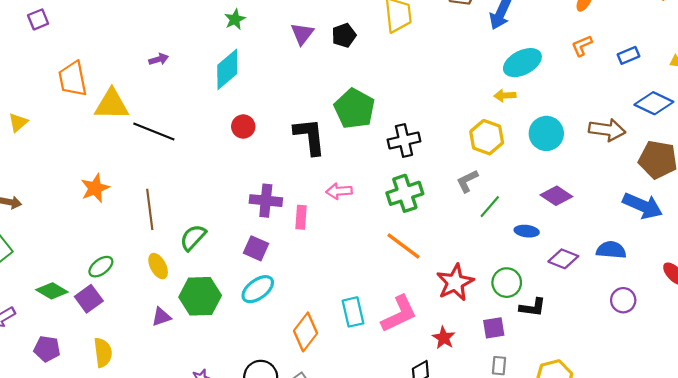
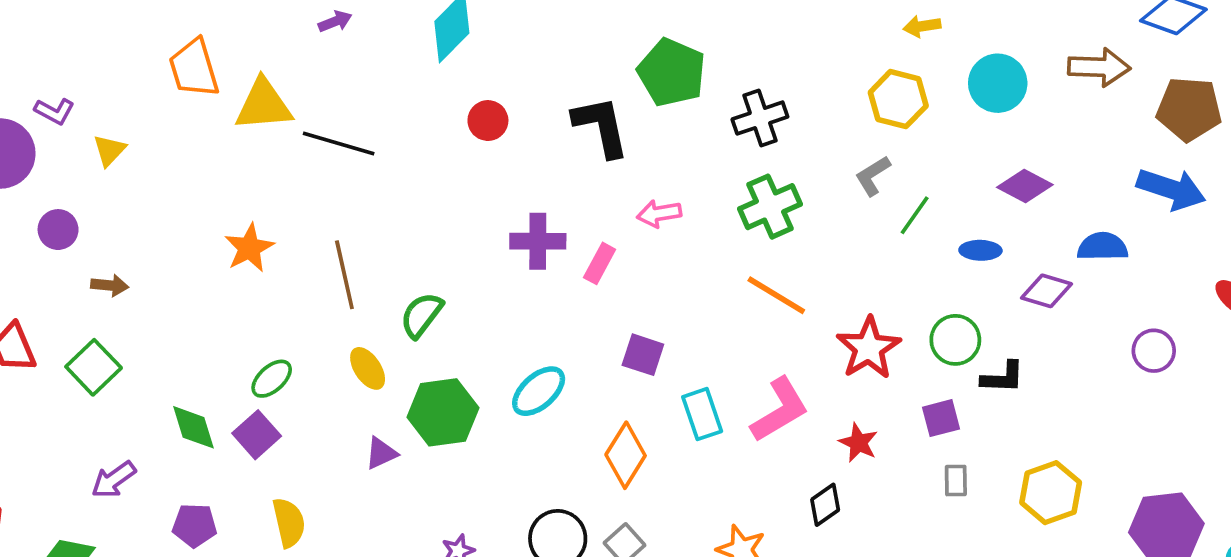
pink rectangle: (301, 217) -> (600, 263), turned 30
purple square: (256, 248) -> (643, 355), moved
blue semicircle: (611, 250) -> (1103, 247), moved
green diamond: (52, 291) -> (193, 427), turned 48

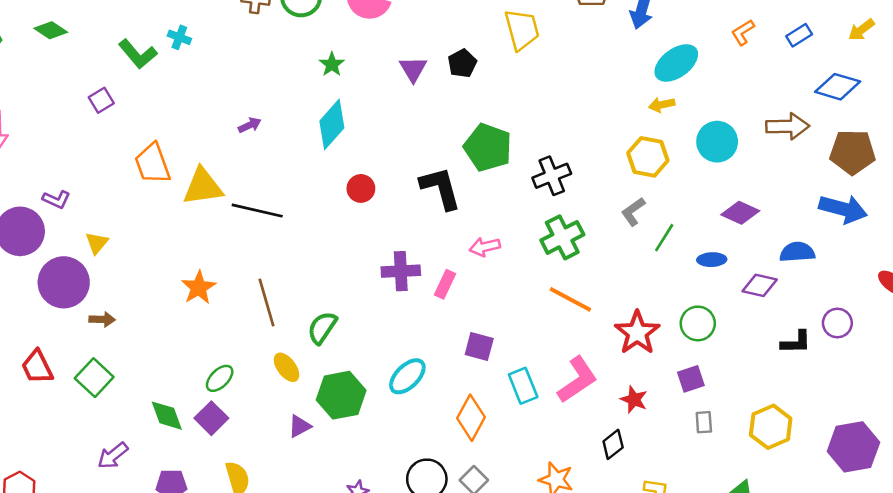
yellow triangle: (109, 150) -> (97, 243), moved
purple circle: (58, 230) -> (64, 282), size x1.8
black L-shape: (1003, 377) -> (796, 342), moved

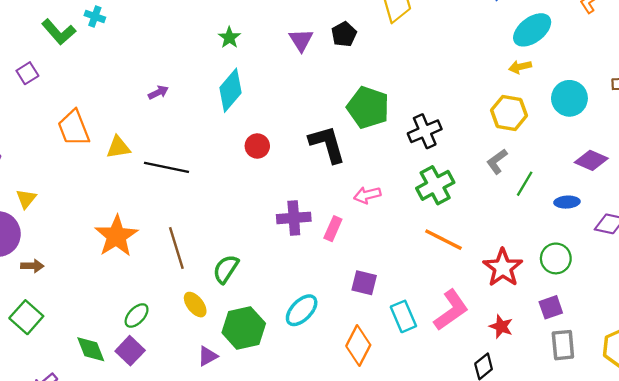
yellow triangle: (203, 187) -> (118, 147), size x0.7
orange star: (199, 288) -> (116, 236), size x1.4
gray rectangle: (704, 422) -> (563, 345), size x1.5

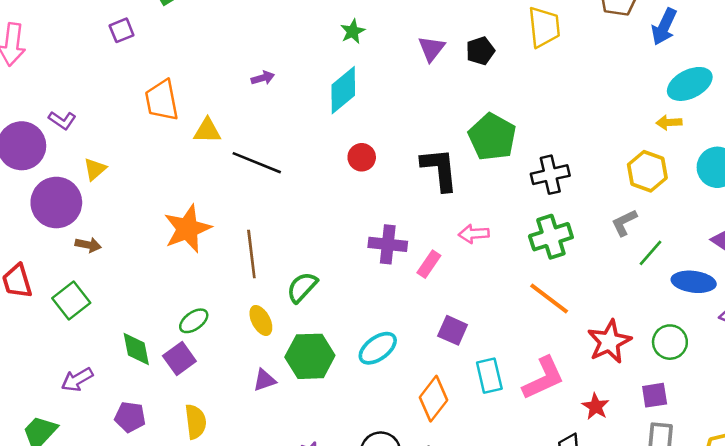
blue ellipse: (567, 202) -> (694, 282), size x1.5

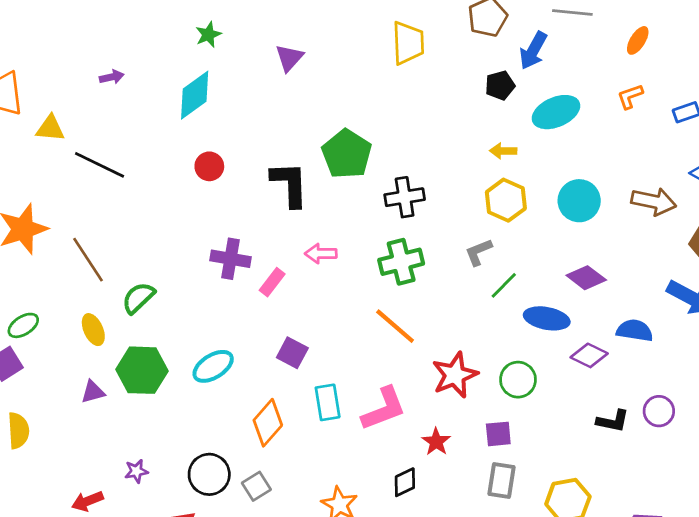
black pentagon: (480, 51) -> (500, 85), moved
yellow arrow: (669, 122) -> (503, 151), moved
brown line: (251, 254) -> (88, 260), turned -30

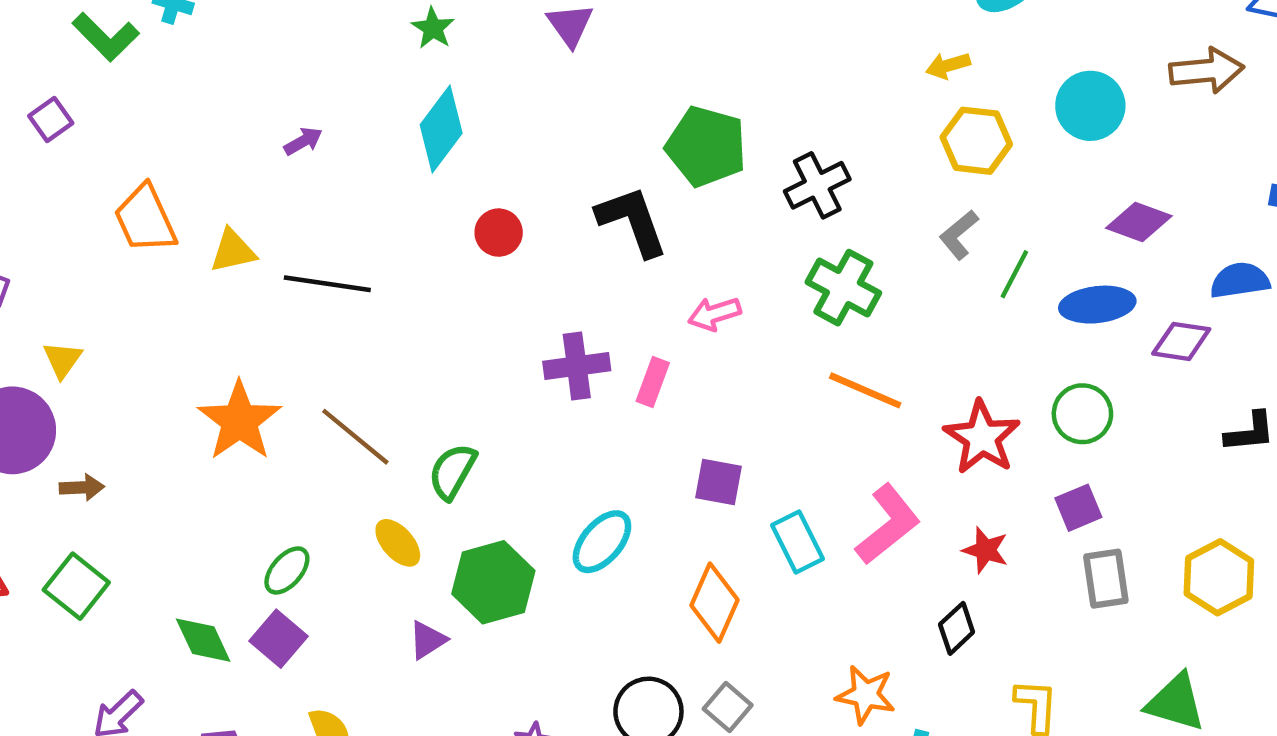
green cross: (401, 262) -> (843, 288), turned -30

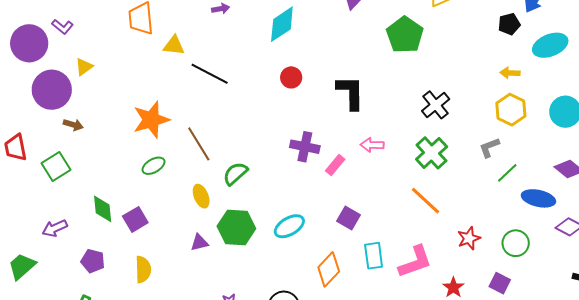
green pentagon: (706, 146) -> (405, 35), moved
black cross: (817, 185) -> (436, 105), turned -32
red star: (982, 437) -> (469, 238), size x0.7
purple square: (1078, 508) -> (500, 283), turned 30
green ellipse: (287, 570) -> (154, 166), moved

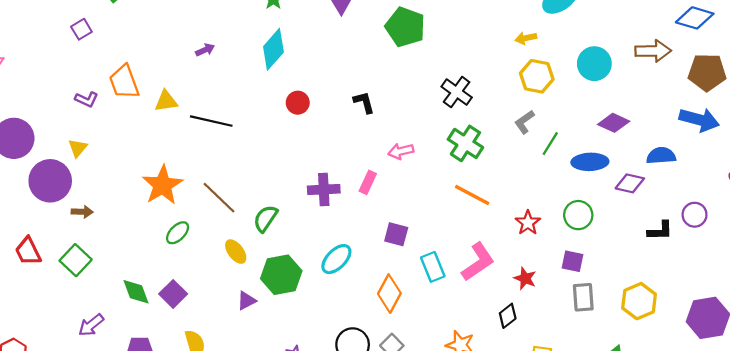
purple L-shape: (62, 27) -> (87, 99), moved
black L-shape: (350, 93) -> (364, 102), size x0.6
purple cross: (305, 147) -> (324, 189), moved

